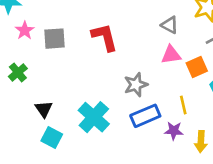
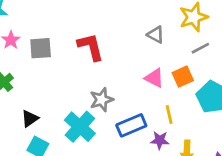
pink triangle: (171, 55) -> (154, 78), moved, turned 35
gray star: (136, 85) -> (102, 100), moved
black triangle: (44, 109) -> (30, 119), turned 30

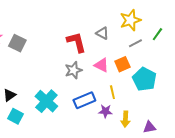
red L-shape: (91, 47) -> (76, 42), moved
gray square: (41, 48) -> (17, 43), turned 30
gray star: (102, 100) -> (73, 70), moved

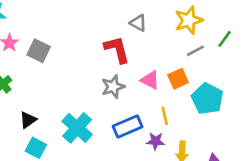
gray triangle: (102, 33) -> (138, 23), moved

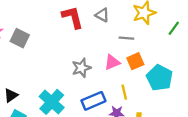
red L-shape: (117, 49) -> (73, 17), moved
gray line: (195, 51) -> (126, 38), moved, turned 32
pink triangle: (150, 80) -> (112, 62), turned -49

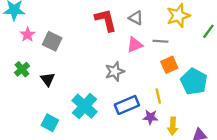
pink triangle: (112, 62) -> (135, 45), moved
black triangle: (11, 95) -> (48, 79), moved, turned -32

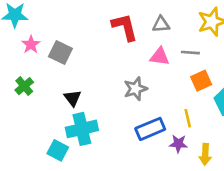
gray triangle: (136, 18) -> (161, 24), turned -32
pink triangle: (135, 45) -> (160, 57), turned 30
black triangle: (48, 79) -> (72, 98), moved
cyan cross: (85, 106) -> (82, 129), moved, turned 35

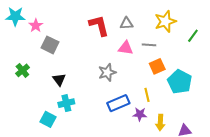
pink star: (31, 44) -> (36, 26), moved
cyan cross: (82, 129) -> (66, 103), size x0.7

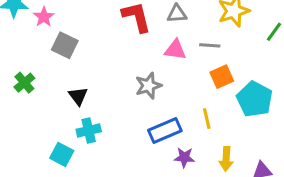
purple star: (140, 114) -> (184, 157), moved

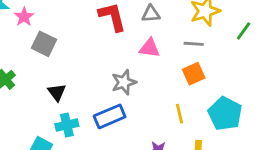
gray line: (210, 45) -> (194, 44), moved
cyan pentagon: (255, 99) -> (225, 114), moved
blue rectangle: (165, 130) -> (110, 116), moved

